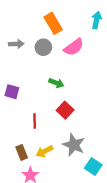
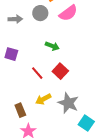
gray arrow: (16, 44) -> (15, 19), moved
red line: (35, 121) -> (37, 73), moved, turned -40
yellow arrow: (44, 151) -> (43, 99), moved

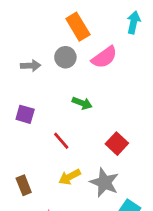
red square: (60, 71) -> (117, 144), moved
brown rectangle: (20, 110) -> (24, 185), moved

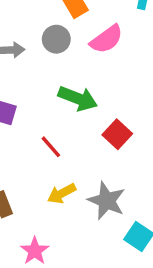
green arrow: (82, 103) -> (78, 98), size x1.5
red square: (117, 144) -> (117, 134), moved

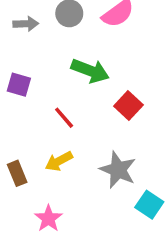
yellow arrow: (62, 193) -> (59, 161), moved

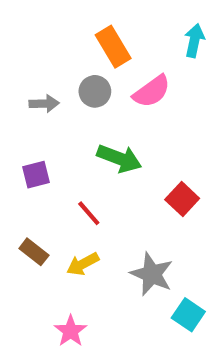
purple square: (19, 85) -> (36, 175), turned -30
red square: (128, 106) -> (182, 199), moved
brown rectangle: (17, 173) -> (34, 252), moved, turned -30

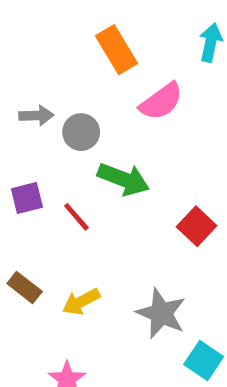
gray circle: (95, 91) -> (81, 132), moved
red line: (89, 213) -> (76, 217), moved

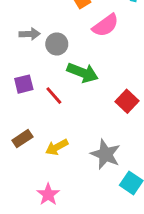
brown rectangle: (25, 287) -> (22, 139), turned -72

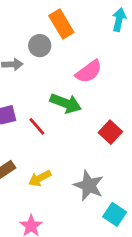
pink semicircle: (105, 25) -> (89, 72), moved
gray circle: (57, 44) -> (40, 46), moved

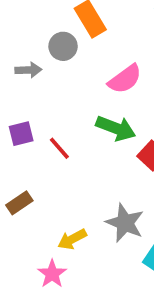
green arrow: (66, 103) -> (116, 128), moved
yellow arrow: (40, 178) -> (72, 239), moved

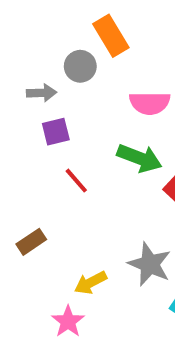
pink semicircle: (125, 79) -> (150, 103), turned 36
purple square: (21, 134) -> (56, 132), moved

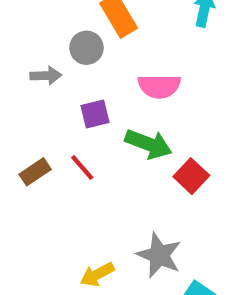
purple square: (56, 132) -> (95, 114), moved
brown rectangle: (31, 242) -> (35, 172), moved

